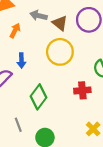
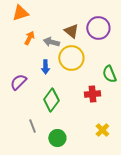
gray arrow: (39, 16) -> (51, 42), moved
blue arrow: (21, 60) -> (45, 67), moved

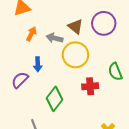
blue arrow: (45, 67) -> (38, 64), moved
red cross: (92, 94) -> (90, 86), moved

